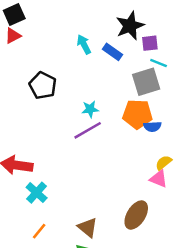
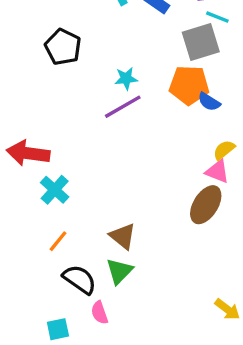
blue semicircle: (152, 127) -> (209, 102), turned 35
brown ellipse: (136, 215) -> (206, 205), moved

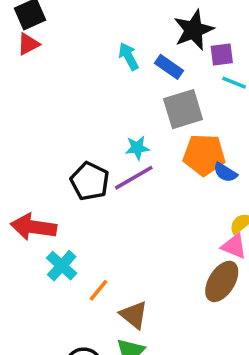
gray square: (201, 42) -> (183, 109), moved
black pentagon: (63, 47) -> (90, 181), moved
orange line: (58, 241) -> (99, 290), moved

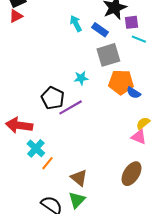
purple line: (134, 178) -> (71, 107), moved
brown ellipse: (222, 281) -> (131, 174), moved
orange line: (99, 290) -> (47, 163), moved

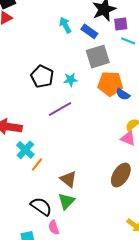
black pentagon: (53, 98) -> (42, 76), moved

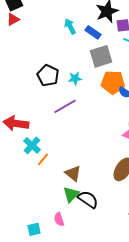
black semicircle: (41, 206) -> (88, 199), moved

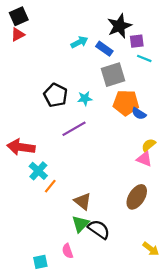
cyan arrow: (70, 26) -> (79, 42), turned 91

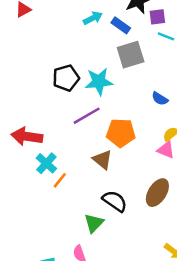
black pentagon: (56, 95) -> (66, 78), turned 30
cyan star: (85, 98) -> (99, 82), size x1.6
orange pentagon: (126, 103) -> (121, 133), moved
brown triangle: (83, 201) -> (102, 160), moved
black semicircle: (99, 229) -> (115, 201), moved

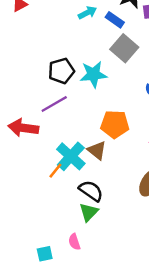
gray square: (131, 55) -> (124, 48), turned -32
purple line: (87, 116) -> (54, 104), moved
cyan cross: (46, 163) -> (71, 156), moved, size x1.4
black semicircle: (115, 201) -> (91, 191), moved

